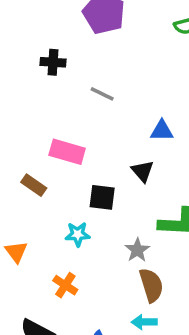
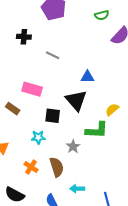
black triangle: (143, 171) -> (76, 100), size x1.6
brown semicircle: (151, 285) -> (57, 167), moved

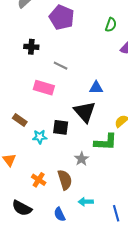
green semicircle: (102, 15) -> (111, 25), turned -56
pink rectangle: (32, 89) -> (44, 88), moved
cyan star: (38, 137) -> (40, 137), moved

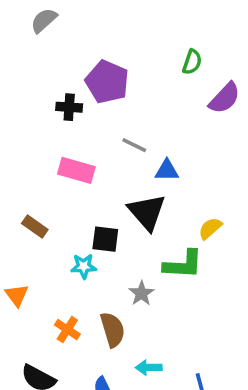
purple pentagon: (62, 17) -> (107, 82), moved
black cross: (31, 47) -> (69, 107), moved
gray line: (61, 66) -> (134, 145), moved
cyan star: (40, 137) -> (84, 266), moved

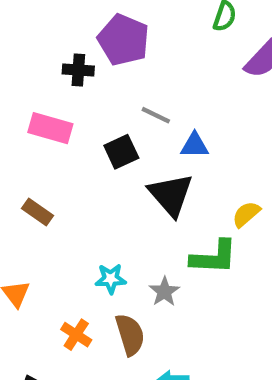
pink rectangle: (76, 170) -> (50, 128), moved
black square: (105, 239) -> (121, 152), moved, turned -32
cyan star: (84, 266) -> (111, 279), moved

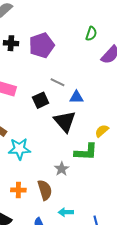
purple pentagon: (124, 40) -> (42, 45), turned 30
black cross: (78, 70) -> (11, 43), moved
cyan star: (111, 279) -> (19, 149), moved, size x1.5
orange cross: (76, 335) -> (18, 190), turned -32

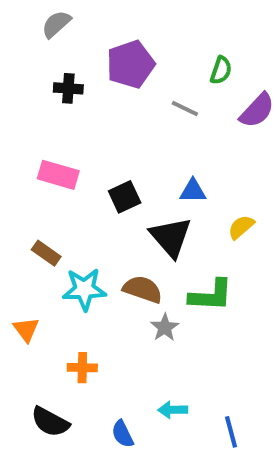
purple pentagon: (42, 45) -> (131, 64), moved
gray line: (57, 82) -> (185, 108), moved
yellow semicircle: (102, 131) -> (241, 227), moved
brown semicircle: (45, 190) -> (143, 289), moved, turned -54

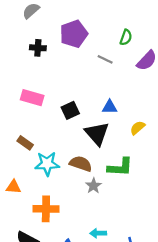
orange triangle: (26, 329) -> (14, 187), turned -49
orange cross: (82, 368) -> (46, 209), size x1.5

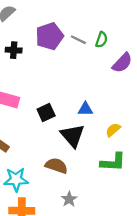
gray line: (105, 59) -> (78, 40), moved
cyan star: (47, 164) -> (16, 180), moved
green L-shape: (120, 167) -> (113, 162), moved
gray star: (93, 186) -> (69, 199), moved

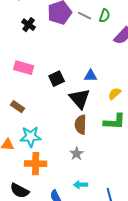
black cross: (14, 50) -> (29, 25), turned 32
brown semicircle: (56, 166) -> (81, 125), moved, turned -108

